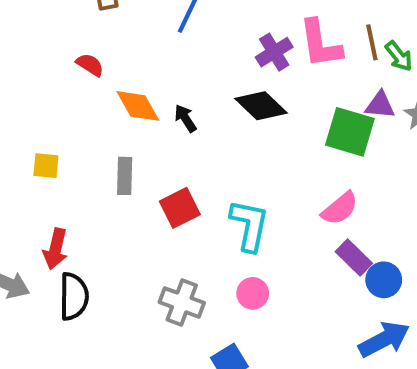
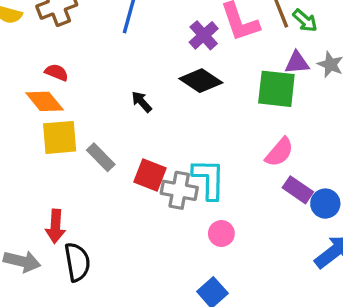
orange diamond: (138, 106) -> (45, 101), moved
yellow square: (46, 166) -> (60, 137), moved, size x1.6
gray rectangle: (125, 176) -> (101, 157), turned -36
red square: (180, 208) -> (150, 175), turned -32
gray cross: (182, 302) -> (179, 190), moved

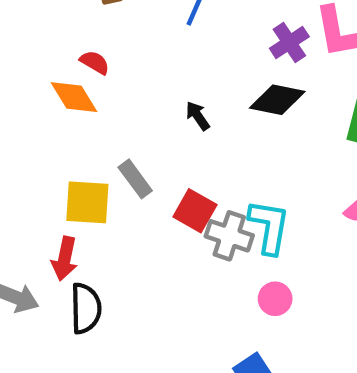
black diamond: (201, 81) -> (277, 100), turned -30
yellow square: (60, 137) -> (87, 202), moved

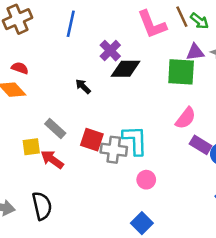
purple cross: (289, 42) -> (110, 51), moved
yellow square: (87, 202) -> (31, 147), size x0.7
red arrow: (65, 259) -> (52, 159), moved, turned 125

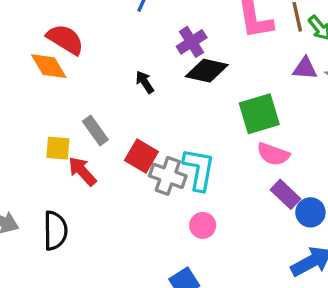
red semicircle: (20, 68) -> (65, 39), size x1.6
green square: (181, 72) -> (259, 114), moved, turned -32
pink semicircle: (186, 118) -> (273, 154), turned 60

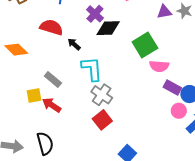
red semicircle: (65, 39) -> (51, 27), moved
red square: (141, 156) -> (102, 120), moved, turned 36
cyan L-shape: (199, 169) -> (92, 69), moved
gray cross: (168, 176) -> (102, 95), turned 30
pink circle: (203, 225) -> (179, 111), moved

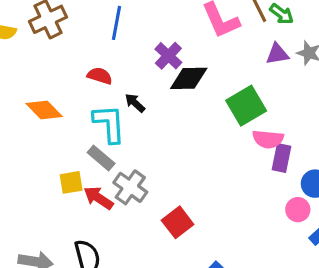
red semicircle: (51, 27) -> (100, 76), size x0.7
cyan L-shape: (92, 69) -> (109, 124), moved
purple rectangle: (172, 87) -> (282, 158), moved, turned 72
gray cross: (102, 95) -> (130, 187), moved

